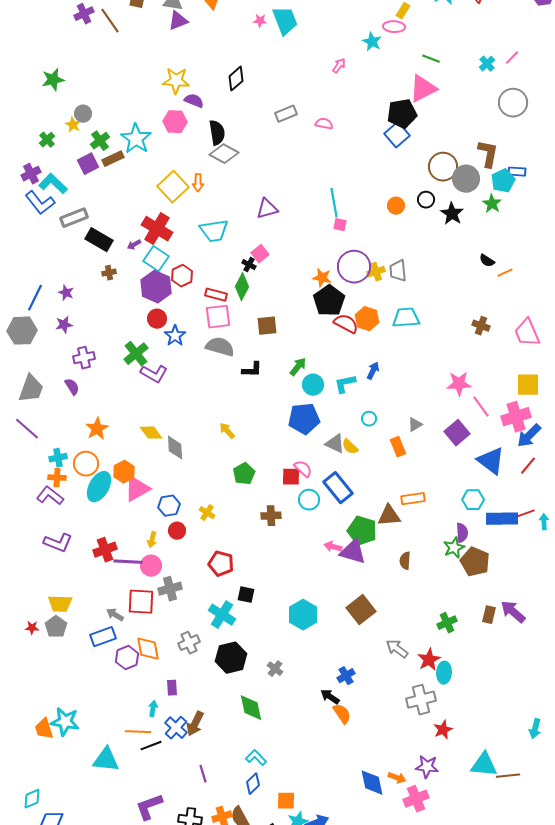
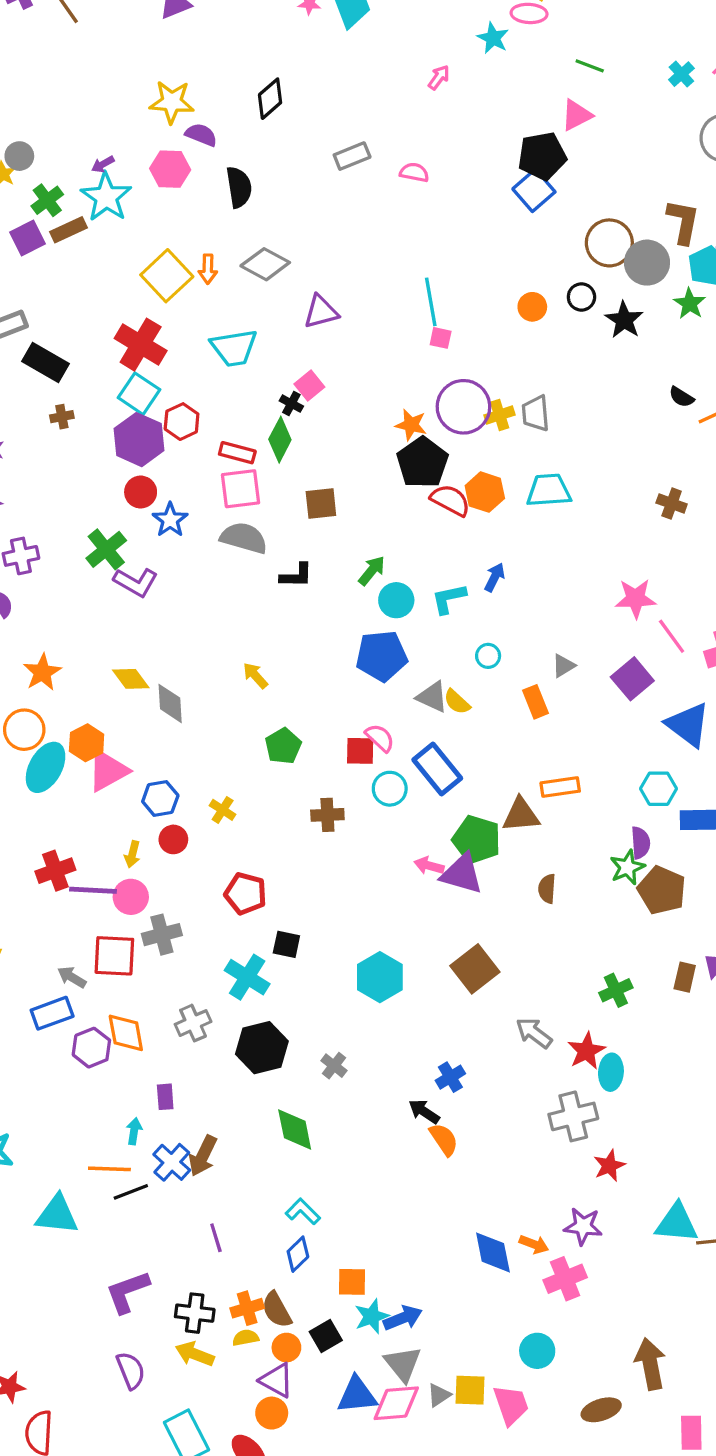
pink triangle: (423, 89) -> (577, 115), size x0.7
gray diamond: (224, 154) -> (265, 264), moved
purple arrow: (134, 245) -> (103, 164), moved

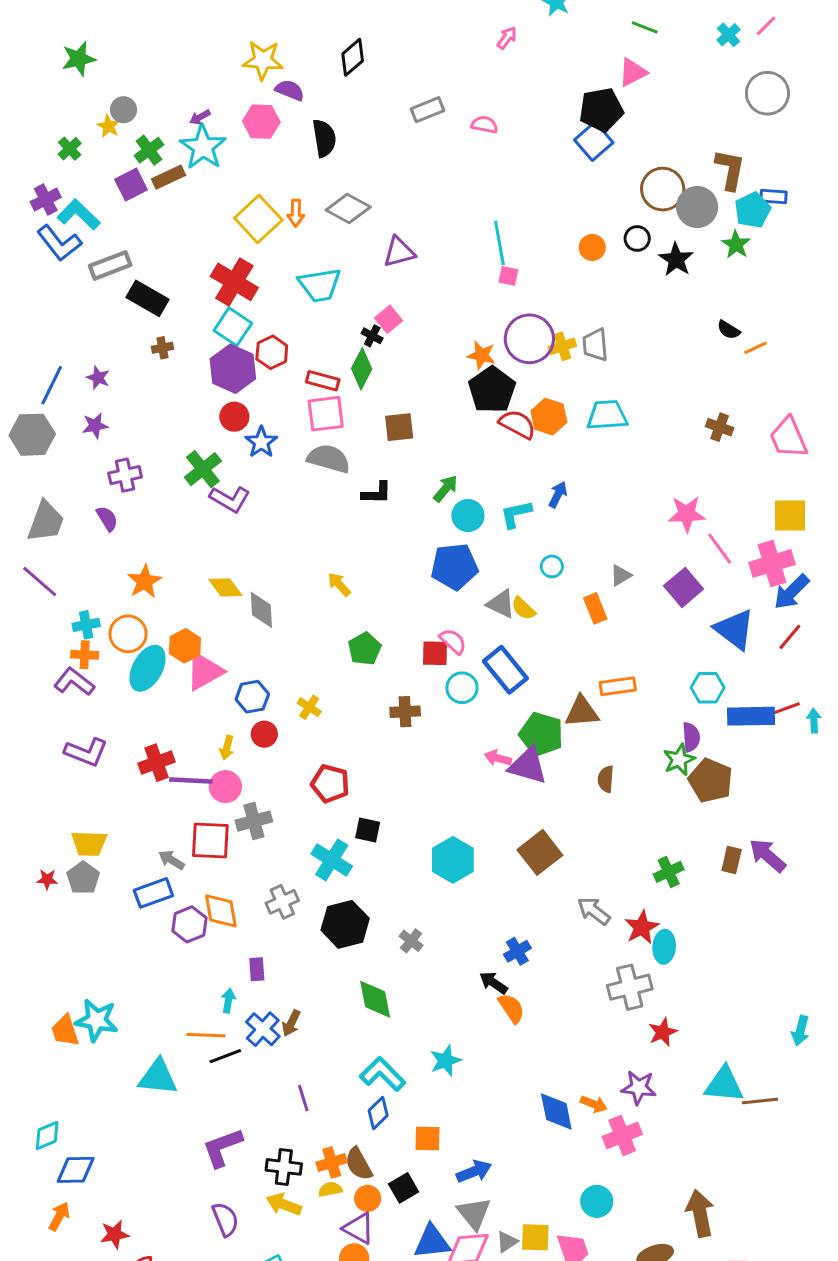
brown arrow: (203, 1156) -> (291, 1023), size x0.7
cyan L-shape: (303, 1211) -> (383, 1074), size x1.4
cyan star: (372, 1316) -> (446, 1061), moved

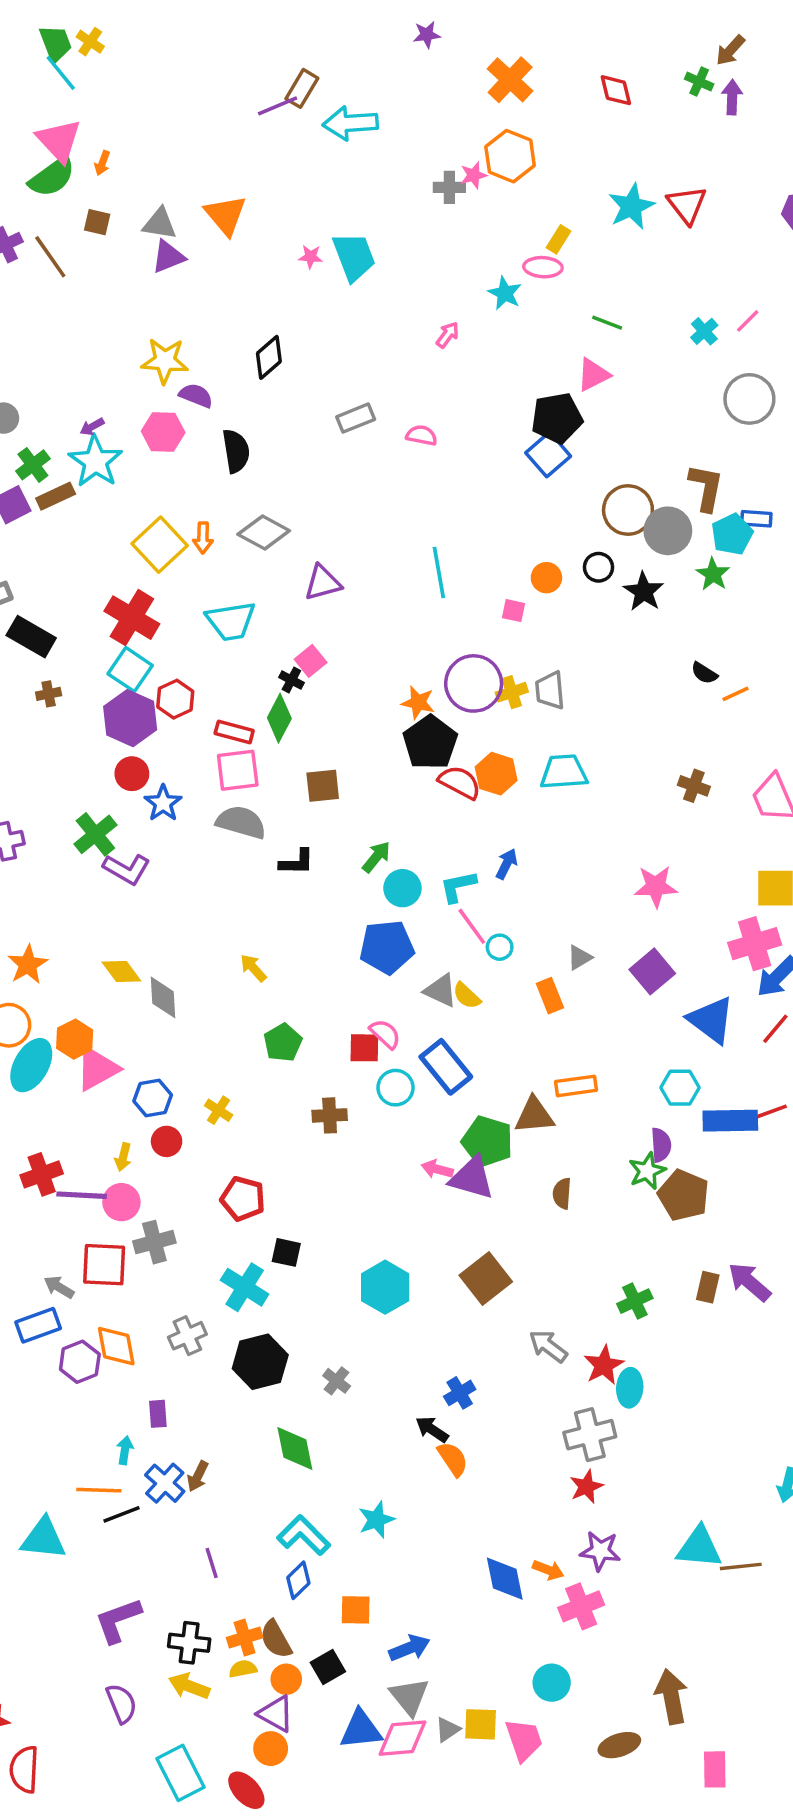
pink square: (508, 276) -> (513, 611), moved
pink line: (720, 548) -> (472, 926), moved
red star: (663, 1032) -> (586, 1487), moved

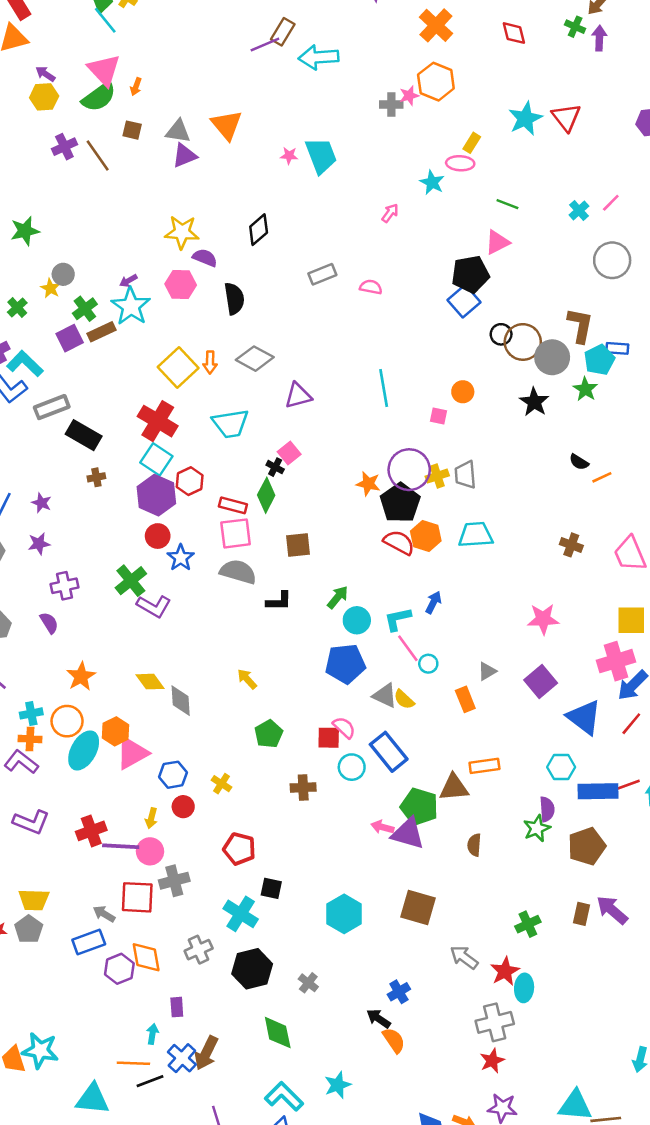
black circle: (598, 567) -> (501, 334), moved
black pentagon: (430, 742) -> (400, 503), moved
brown pentagon: (683, 1195) -> (587, 846), moved, turned 30
brown square: (486, 1278) -> (418, 908), turned -36
brown arrow: (198, 1476) -> (206, 1053), size x1.5

